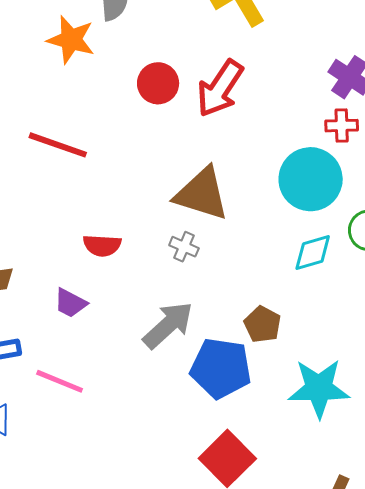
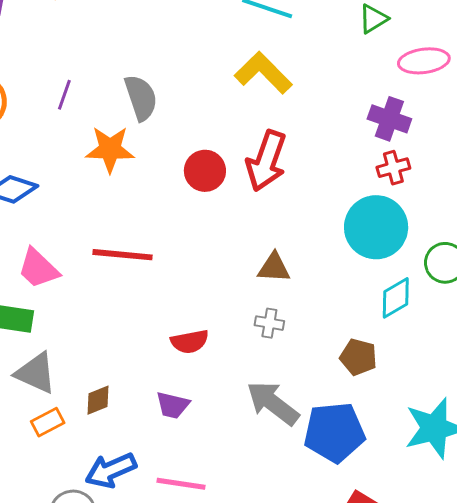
brown triangle: (202, 194) -> (274, 268), size x0.6
brown pentagon: (262, 324) -> (358, 357), moved
gray arrow: (168, 325) -> (273, 403), turned -86

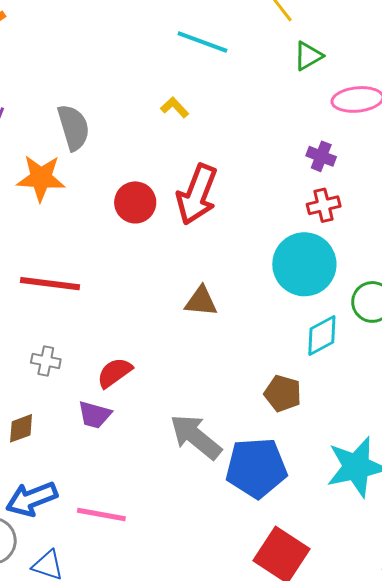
yellow L-shape: (263, 73) -> (175, 107), moved, size x0.5
purple cross: (389, 119) -> (321, 156), size x0.7
gray cross: (269, 323) -> (46, 361), moved
red semicircle: (190, 342) -> (114, 373), turned 153
purple trapezoid: (173, 405) -> (95, 415), moved

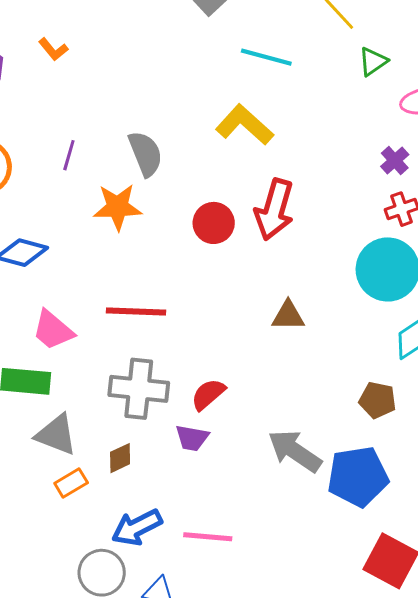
yellow L-shape: (175, 107) -> (244, 125), size x2.0
purple cross: (321, 156) -> (395, 160), turned 32
gray cross: (46, 361) -> (139, 389), size x2.0

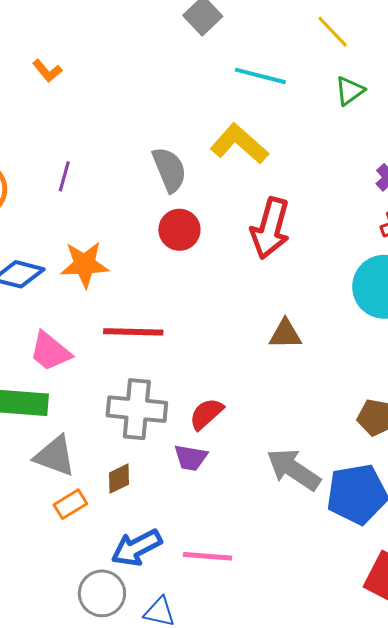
green triangle: (373, 62) -> (350, 91), moved
gray semicircle: (145, 154) -> (169, 170), moved
orange star: (118, 207) -> (85, 264), moved
red circle: (214, 223) -> (179, 230), moved

